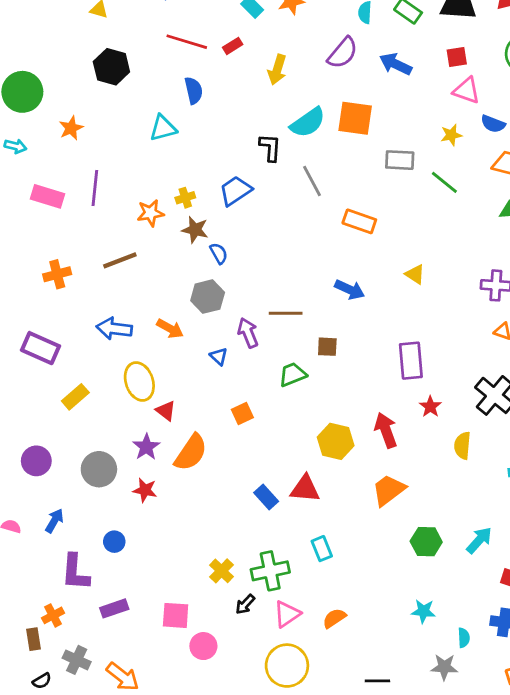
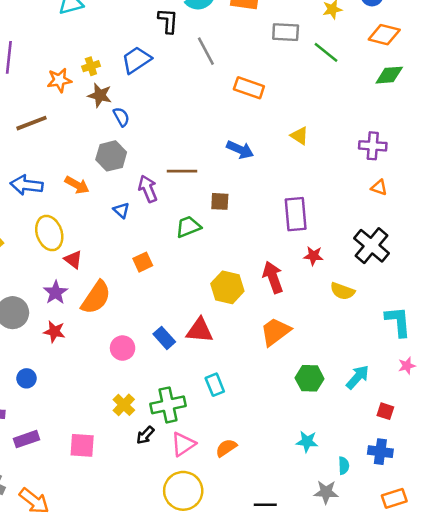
red star: (430, 407) -> (313, 256), turned -30
yellow semicircle: (462, 446) -> (342, 291), turned -75
pink circle: (203, 646) -> (123, 348), moved

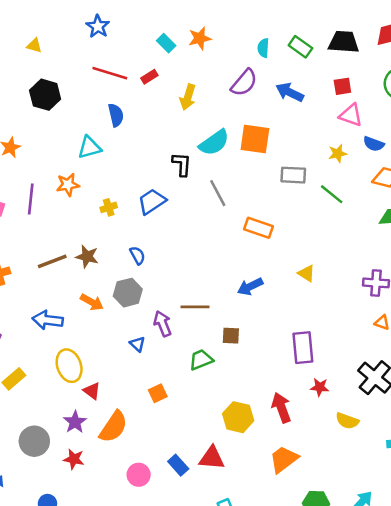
orange star: (59, 80) -> (68, 185), moved
brown star: (100, 95) -> (87, 257), moved
blue arrow: (240, 150) -> (250, 287), turned 130
orange arrow: (77, 185) -> (92, 302), moved

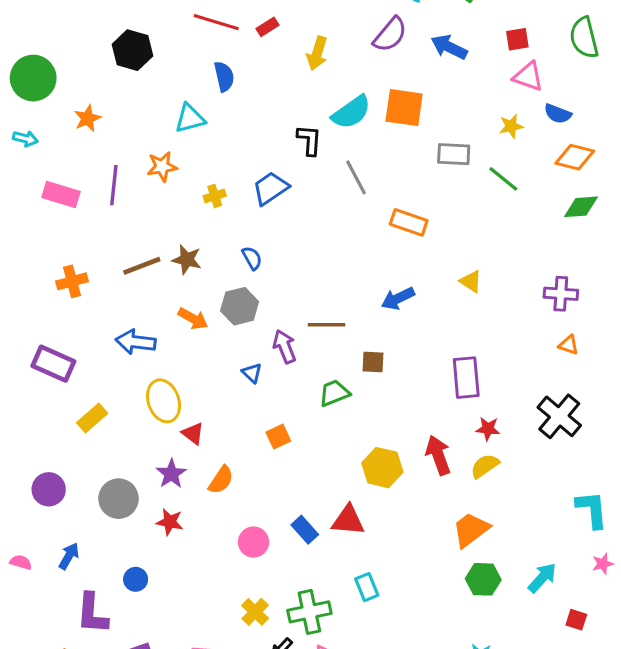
yellow semicircle: (347, 421) -> (485, 466), moved, turned 125
orange semicircle: (113, 427) -> (221, 480), size x0.7
orange trapezoid: (284, 459) -> (471, 530), moved

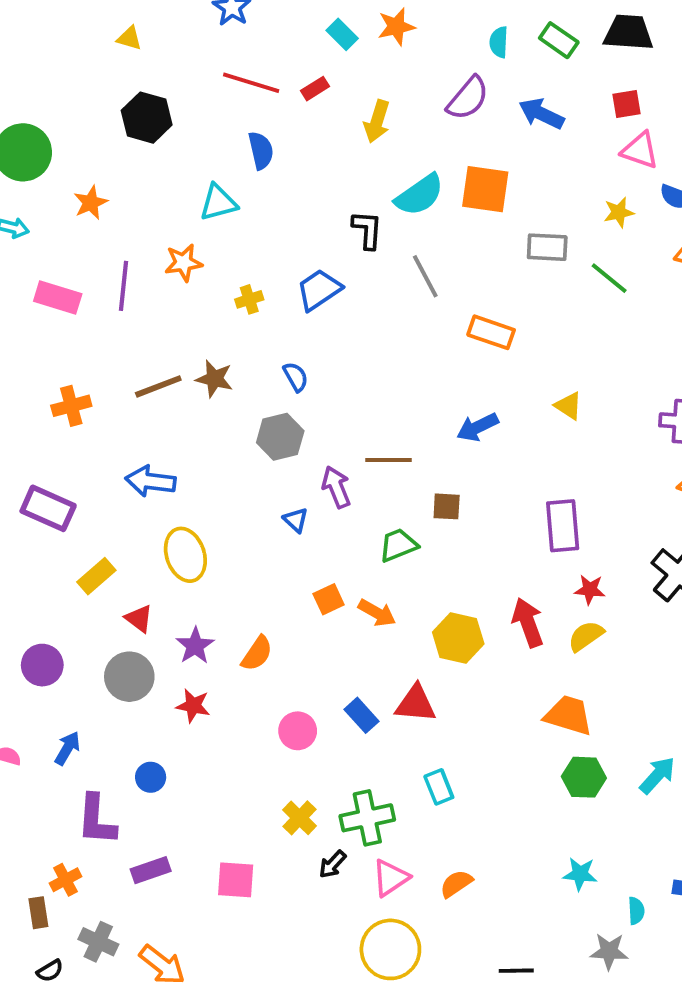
orange arrow: (193, 319) -> (377, 613), moved
red triangle: (193, 433) -> (139, 619), moved
orange trapezoid: (471, 530) -> (568, 715), turned 54

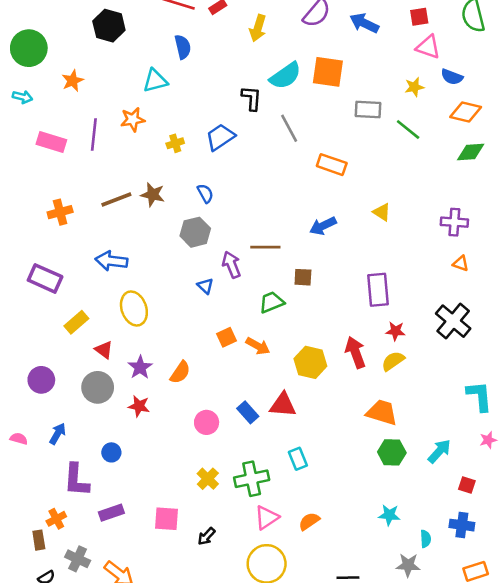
black arrow: (332, 864) -> (207, 536), moved

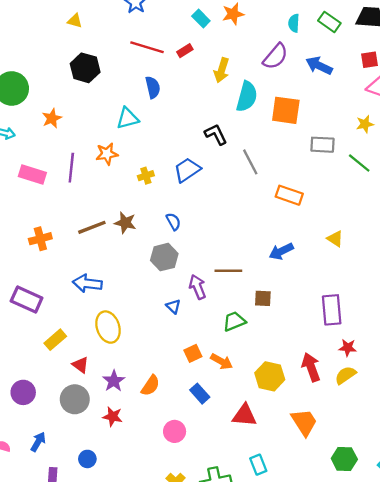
cyan semicircle: (285, 76) -> (247, 97), moved, turned -40
black L-shape: (252, 98) -> (216, 134), turned -30
blue rectangle: (248, 412) -> (200, 394), moved
orange trapezoid: (382, 412) -> (304, 422), moved, turned 40

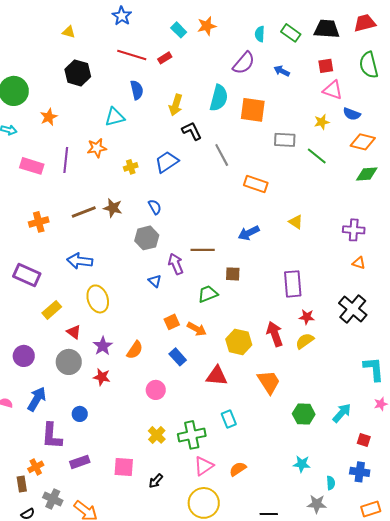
blue arrow: (319, 66) -> (282, 71), size x0.7
yellow arrow: (222, 70) -> (176, 105), moved
blue arrow: (38, 442) -> (37, 399), size x1.4

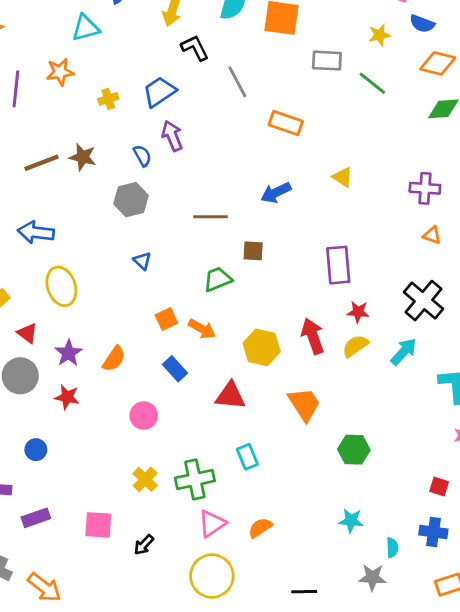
purple arrow: (176, 264) -> (172, 136), moved
cyan arrow: (342, 413) -> (404, 352), moved

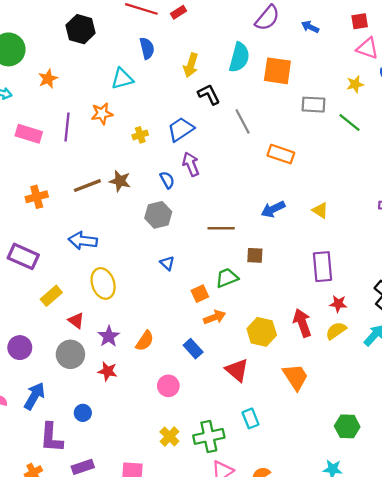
yellow triangle: (343, 177) -> (320, 210), moved
orange square: (166, 319) -> (200, 294), moved
orange arrow: (202, 329) -> (214, 317), turned -50
red triangle: (230, 396) -> (237, 370), turned 35
green hexagon: (354, 450) -> (347, 426), moved

